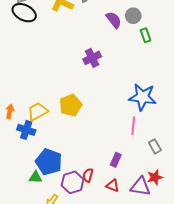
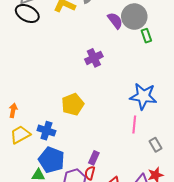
gray circle: (133, 16) -> (134, 17), size x1.6
yellow trapezoid: (38, 111) -> (20, 135), moved
blue cross: (26, 130) -> (46, 131), moved
purple rectangle: (116, 160) -> (94, 158), moved

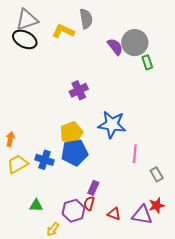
purple cross: (94, 58) -> (79, 90), moved
blue star: (143, 96) -> (112, 125), moved
blue pentagon: (51, 160) -> (75, 153), moved, turned -30

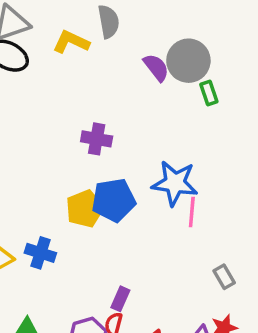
purple cross: (79, 90) -> (97, 139), turned 36
blue star: (112, 125) -> (175, 183), moved
blue pentagon: (75, 153) -> (114, 200), moved
pink line: (135, 154) -> (192, 212), moved

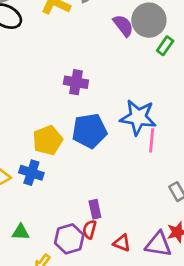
green rectangle: (209, 93) -> (165, 46), turned 54
yellow pentagon: (85, 209) -> (48, 140), moved
purple rectangle: (120, 299) -> (95, 209), turned -36

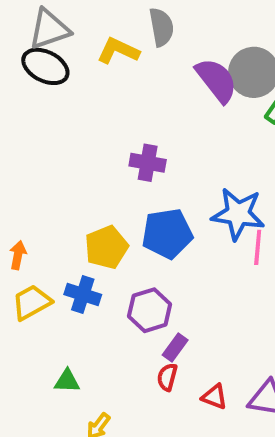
purple semicircle: (123, 26) -> (216, 80), size x1.4
purple rectangle: (95, 209) -> (175, 348), turned 48
purple hexagon: (69, 239) -> (150, 310), moved

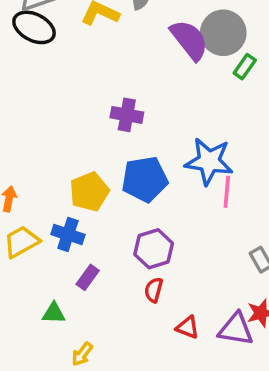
purple hexagon: (150, 310) -> (154, 249), moved
purple rectangle: (175, 348) -> (88, 277), moved
red semicircle: (167, 377) -> (154, 290), moved

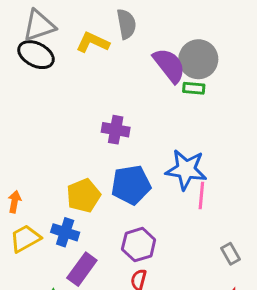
green rectangle: (245, 67) -> (194, 88), moved, turned 60
purple rectangle: (88, 277) -> (82, 269), size x1.5

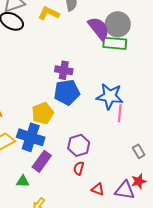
green rectangle: (194, 88) -> (115, 43), size x1.6
blue pentagon: (131, 185) -> (67, 92), moved
blue cross: (65, 232) -> (31, 137), size x1.5

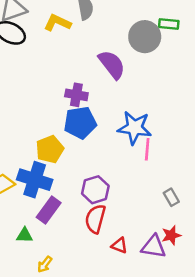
purple semicircle: (99, 28) -> (112, 64), moved
green rectangle: (115, 43) -> (169, 24), moved, size x0.7
red semicircle: (79, 168) -> (95, 219), size x1.6

